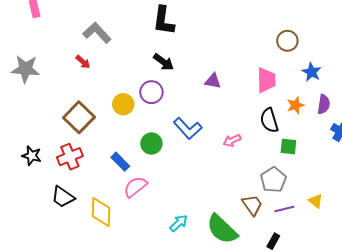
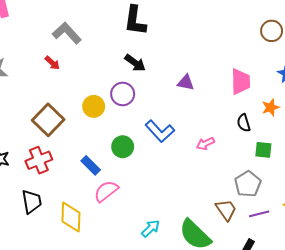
brown circle: (287, 41) -> (272, 31), moved
black semicircle: (269, 120) -> (244, 123), size x0.7
black trapezoid: (63, 197) -> (32, 202), turned -135

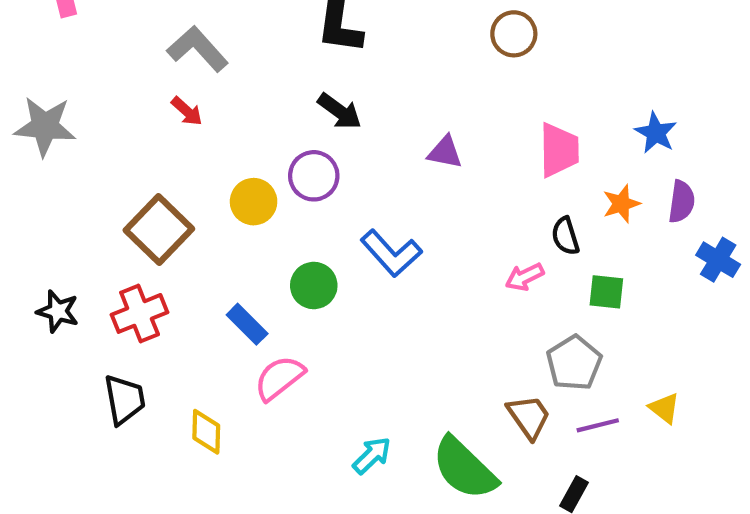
brown circle: (272, 31) -> (514, 34), moved
red arrow: (52, 63) -> (187, 111), moved
pink arrow: (205, 144) -> (525, 277), moved
yellow diamond: (71, 217) -> (206, 432), size x0.7

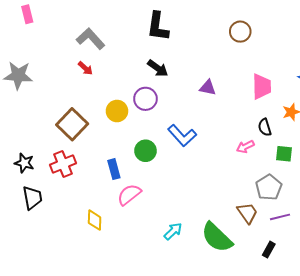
blue rectangle: (247, 324) -> (114, 169), turned 30
black trapezoid: (124, 399) -> (32, 198), moved

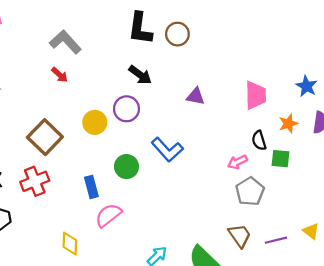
brown circle: (240, 32) -> (177, 34), moved
green square: (284, 154) -> (280, 159), moved
gray pentagon: (269, 187) -> (250, 191), moved

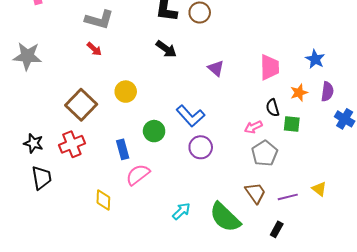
gray L-shape: (65, 42) -> (99, 20), turned 148
purple triangle: (196, 96) -> (216, 68), turned 30
purple circle: (126, 109) -> (201, 147), moved

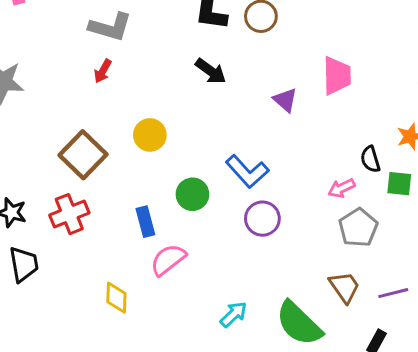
red arrow: (94, 49) -> (103, 71), turned 77
pink trapezoid: (270, 67) -> (337, 76), moved

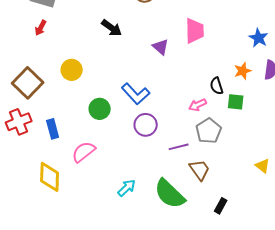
blue rectangle: (145, 222) -> (53, 129), moved
purple line: (393, 293) -> (179, 147), moved
yellow diamond: (116, 298) -> (50, 177), size x1.4

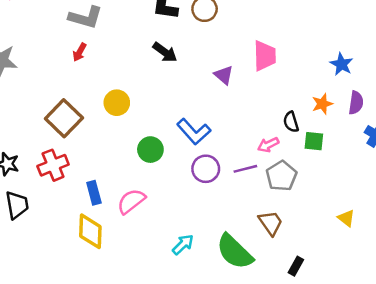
blue rectangle: (53, 129) -> (94, 193), moved
purple line: (179, 147) -> (245, 169), moved

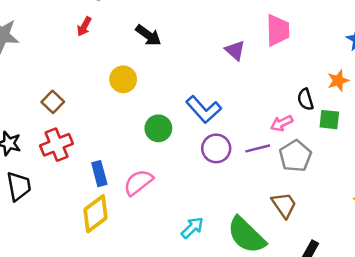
black arrow: (165, 52) -> (148, 35), moved
brown square: (64, 118) -> (53, 102), moved, size x0.6
yellow diamond: (90, 231) -> (95, 214), turned 51

